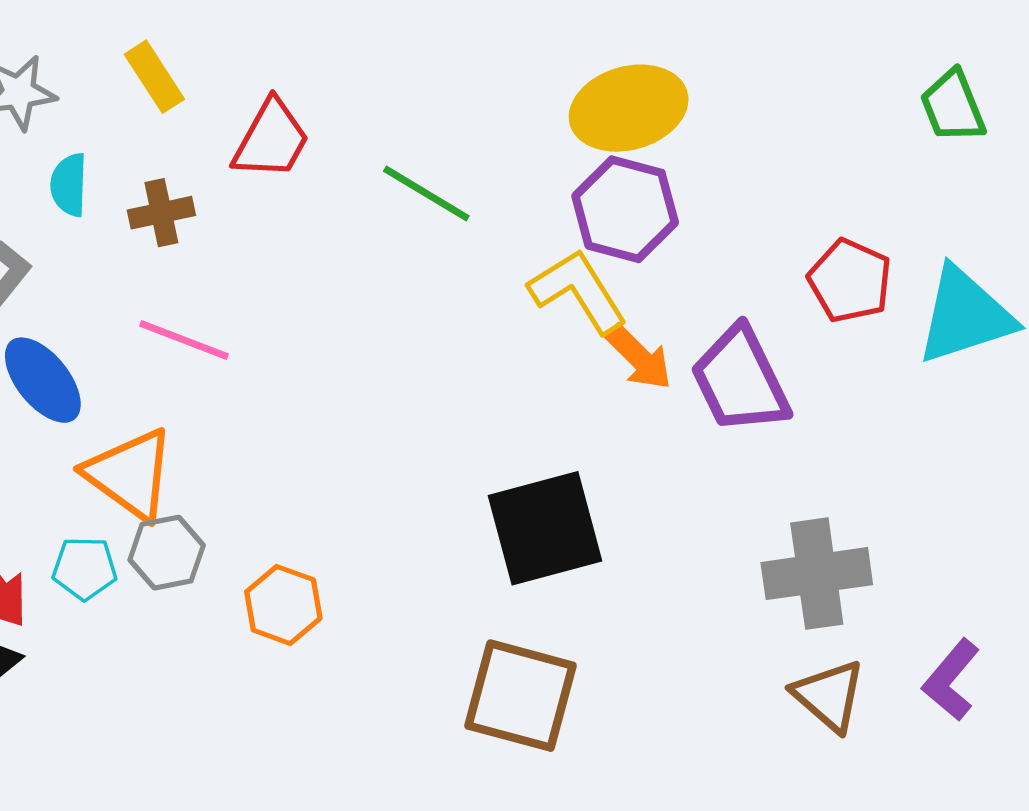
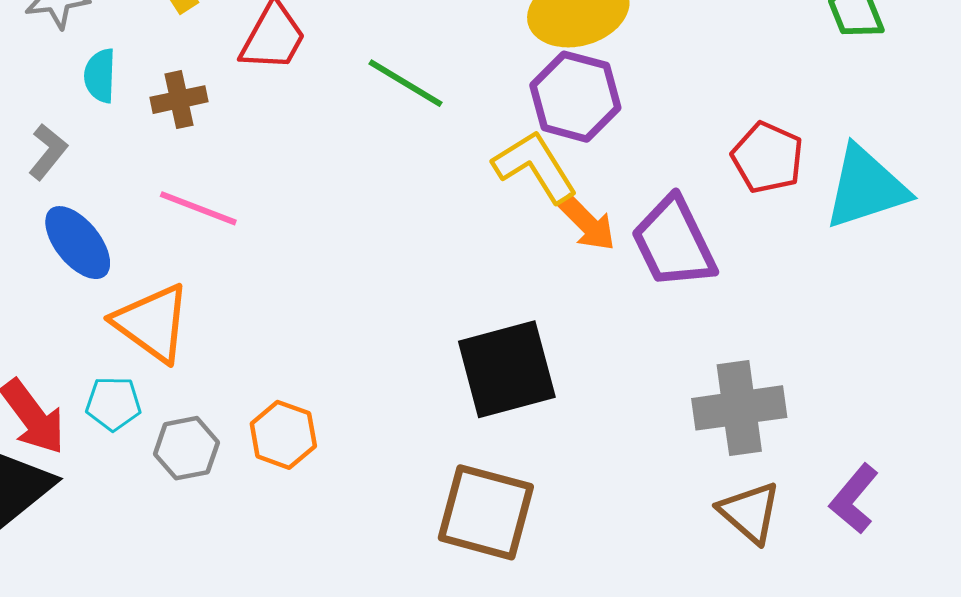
gray hexagon: (167, 553) -> (186, 448), moved

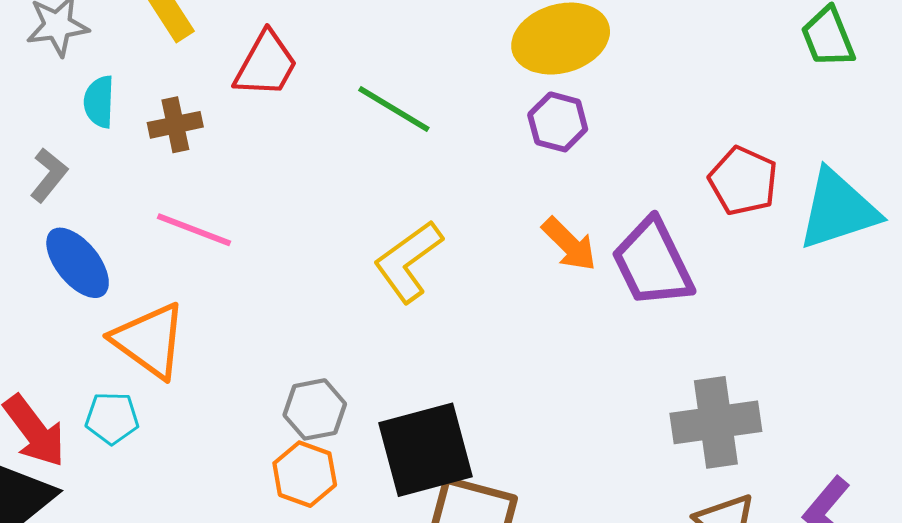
purple hexagon: (575, 97) -> (558, 122), size x0.7
yellow L-shape: (535, 167) -> (408, 261), moved, turned -94
black square: (507, 369) -> (425, 450), moved
orange hexagon: (283, 435) -> (305, 474), moved
gray hexagon: (186, 448) -> (315, 409), moved

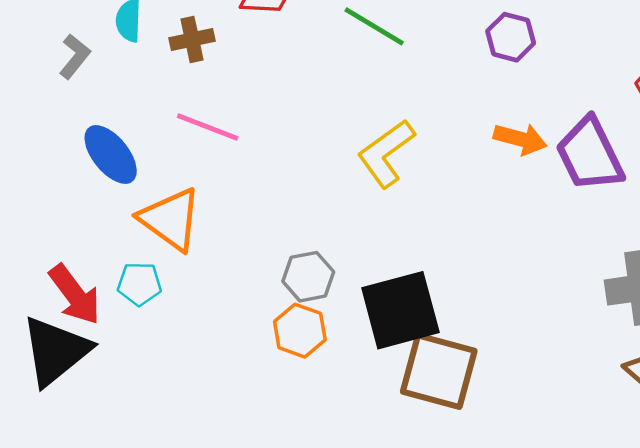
gray L-shape: (49, 175) -> (75, 56), moved
orange arrow: (569, 244) -> (520, 139), turned -30

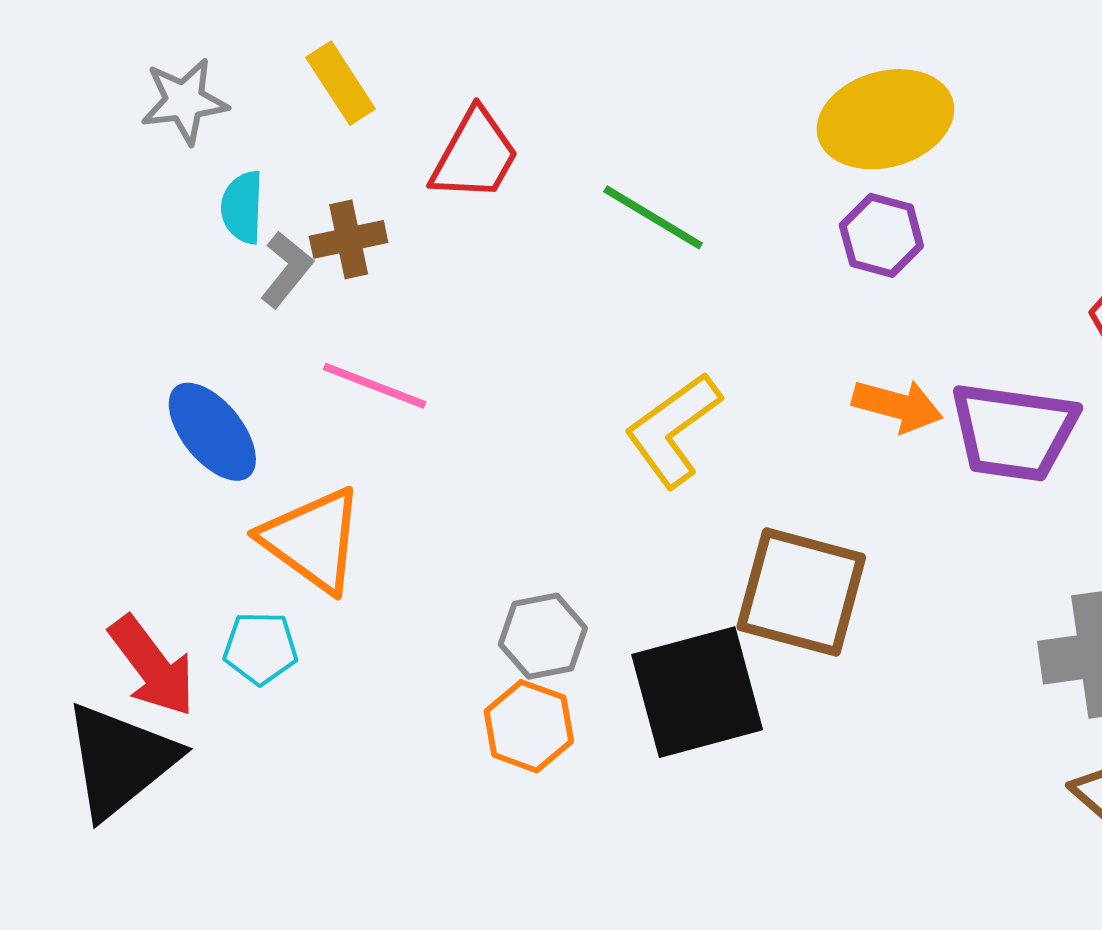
gray L-shape: (75, 56) -> (286, 269), moved
purple trapezoid: (590, 155) -> (1014, 432), turned -56
brown square: (439, 371) -> (801, 592), moved

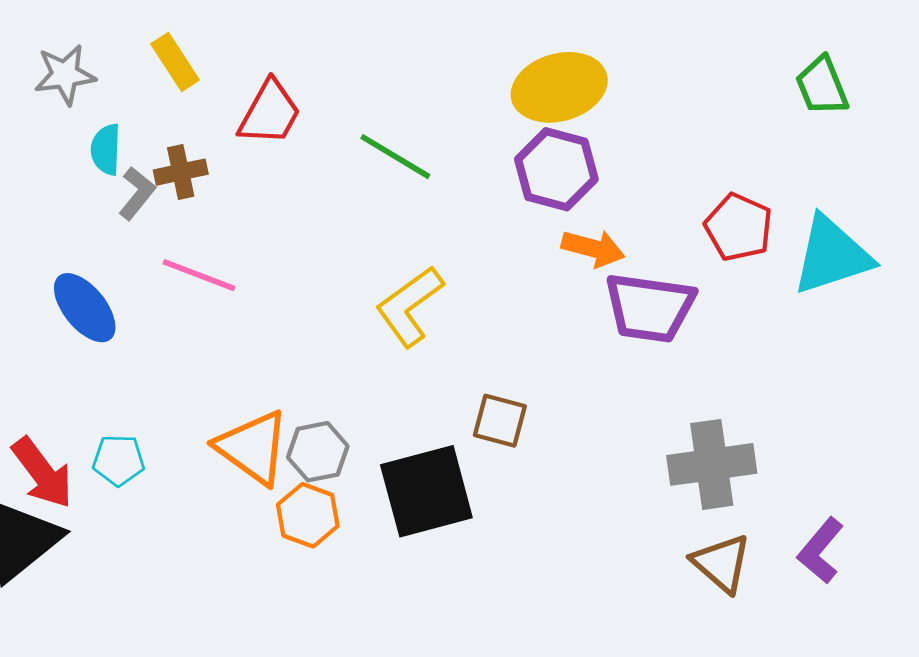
purple hexagon: (881, 235) -> (556, 169), size x1.4
orange arrow: (897, 406) -> (593, 248), moved
orange triangle: (313, 540) -> (253, 447), moved
brown square: (801, 592) -> (500, 421), size x0.6

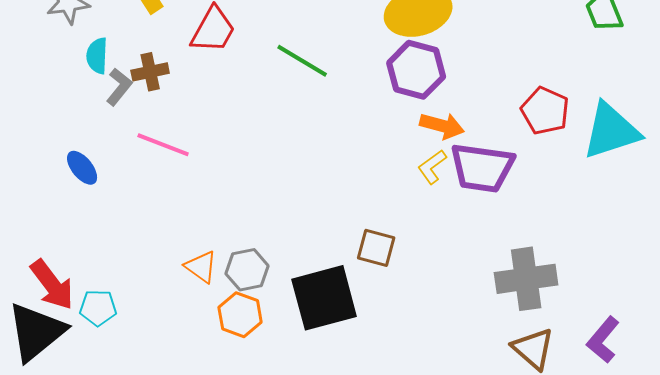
yellow L-shape: (410, 306) -> (432, 167), moved, size x0.6
blue ellipse: (85, 308) -> (82, 168), size x0.7
orange triangle: (253, 447) -> (201, 267), size x0.6
cyan pentagon: (119, 460) -> (98, 308), moved

